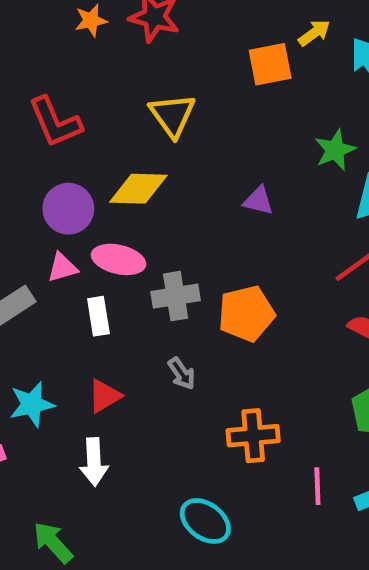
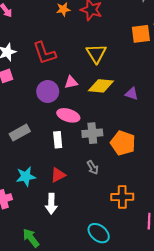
yellow diamond: (138, 189) -> (101, 86), moved
pink triangle: (62, 267) -> (71, 82), moved
orange pentagon: (246, 314) -> (123, 143), turned 30

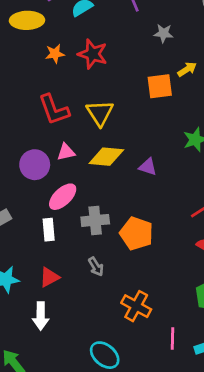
red L-shape: (44, 53) -> (54, 110), moved
pink ellipse: (68, 115) -> (63, 197), turned -60
orange cross: (122, 197) -> (136, 306), turned 30

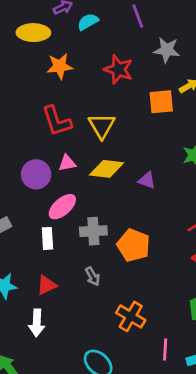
gray star: (163, 33) -> (167, 50), size x1.4
orange star: (55, 54) -> (60, 66), size x1.4
red star: (93, 54) -> (118, 69), moved

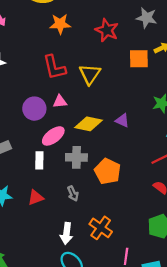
yellow diamond: (107, 169) -> (88, 124), moved
white arrow: (37, 323) -> (66, 234), moved

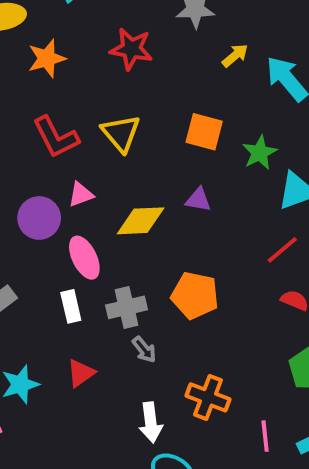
orange square: (139, 59) -> (204, 132), moved, turned 30
pink ellipse: (53, 136) -> (84, 258), turned -65
gray cross: (76, 157) -> (127, 307), moved

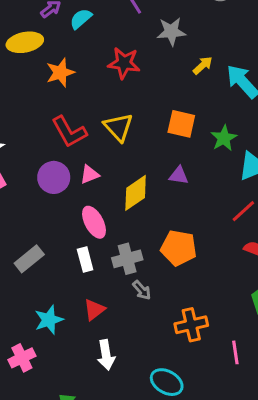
purple circle: (39, 218) -> (54, 177), moved
yellow diamond: (141, 221) -> (136, 193), turned -30
orange cross: (208, 397) -> (191, 325), turned -32
white arrow: (151, 422) -> (106, 355), moved

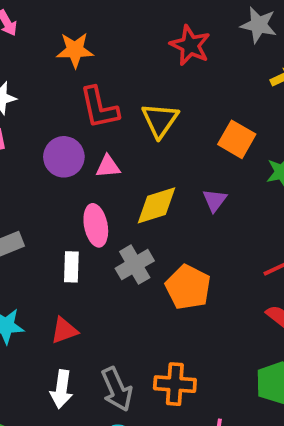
orange star: (60, 73) -> (75, 50), moved
purple triangle: (179, 175) -> (215, 200), turned 42
gray cross: (127, 259) -> (135, 265), moved, turned -32
gray arrow: (142, 290) -> (117, 389), moved, size x1.6

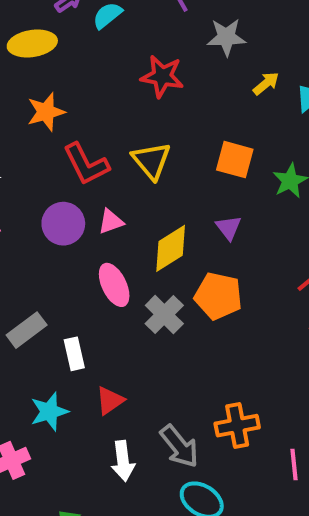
white rectangle: (71, 267) -> (74, 354), moved
orange pentagon: (188, 287) -> (218, 296), moved

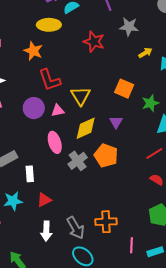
yellow ellipse: (32, 43) -> (49, 25), moved
orange star: (46, 112) -> (33, 51), turned 30
yellow triangle: (151, 161) -> (81, 96), moved

